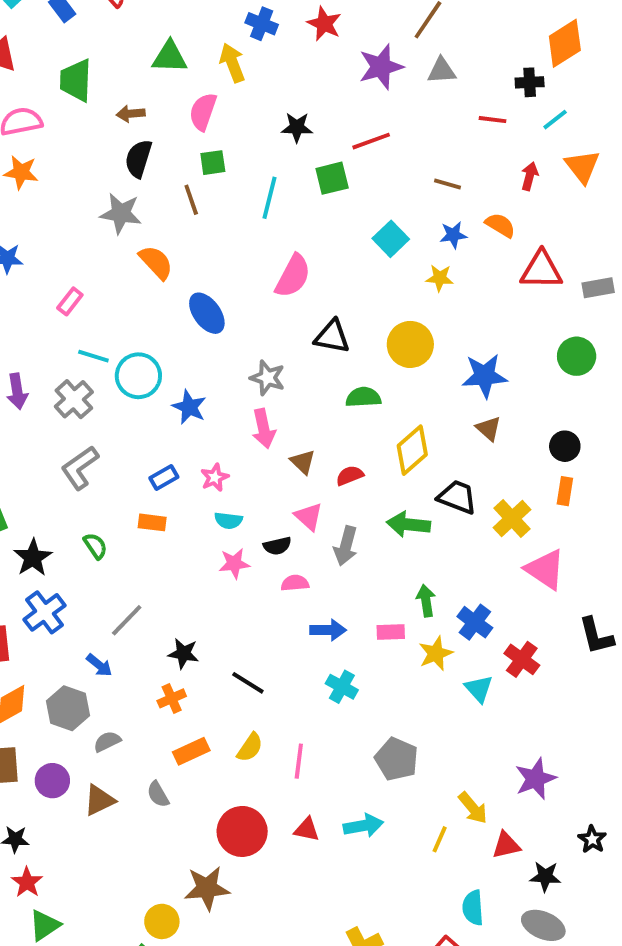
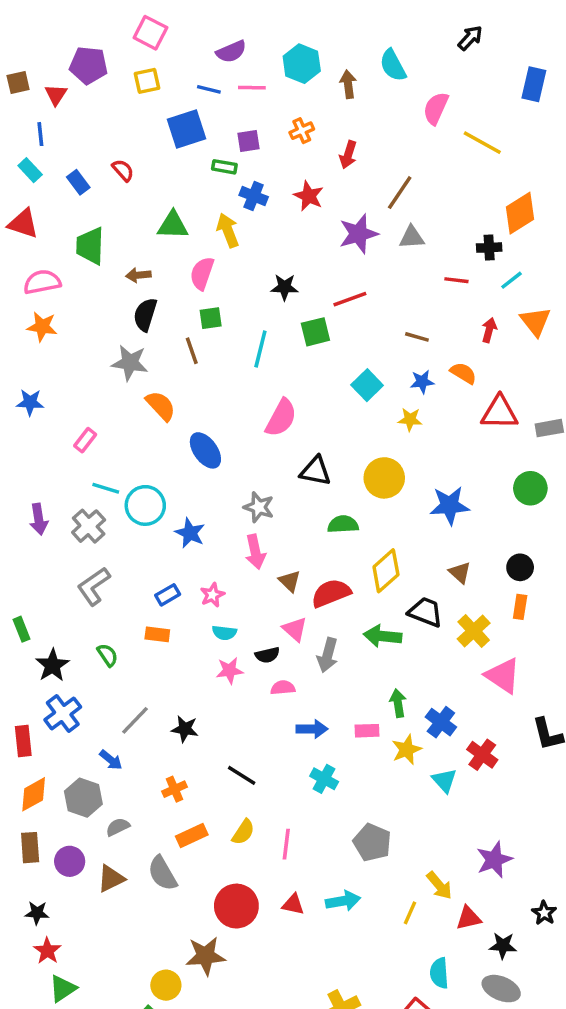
brown triangle: (489, 429) -> (460, 572), moved
red semicircle: (350, 476) -> (331, 593), size x1.6
black star: (183, 653) -> (185, 729), moved
gray semicircle: (158, 794) -> (162, 873), size x1.5

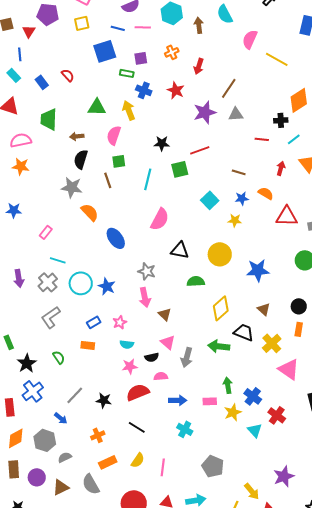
cyan circle: (145, 505) -> (81, 283), moved
red semicircle: (331, 593) -> (138, 392), moved

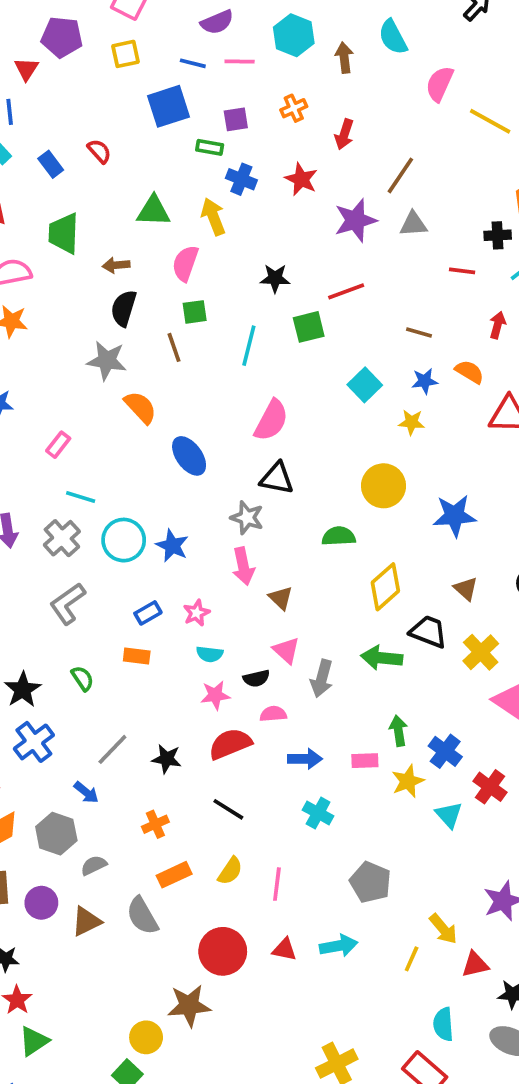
black triangle: (180, 250) -> (277, 478), moved

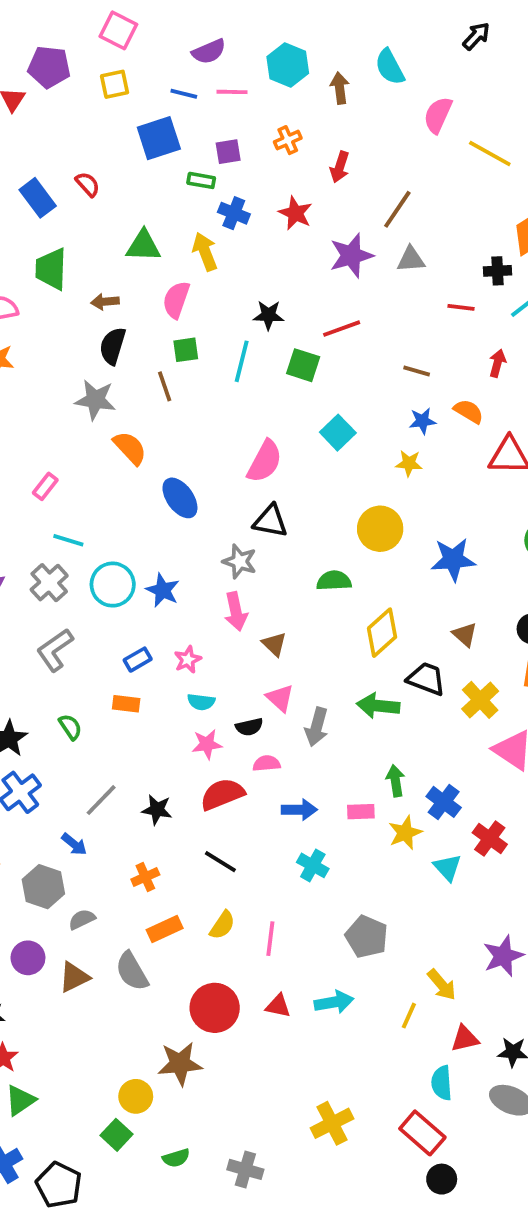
blue rectangle: (51, 164) -> (38, 198), size x1.4
green square: (309, 327) -> (303, 365), turned 32
cyan line: (249, 346) -> (242, 361), moved
cyan square: (365, 385) -> (338, 433), moved
red triangle: (475, 964) -> (465, 1039), moved

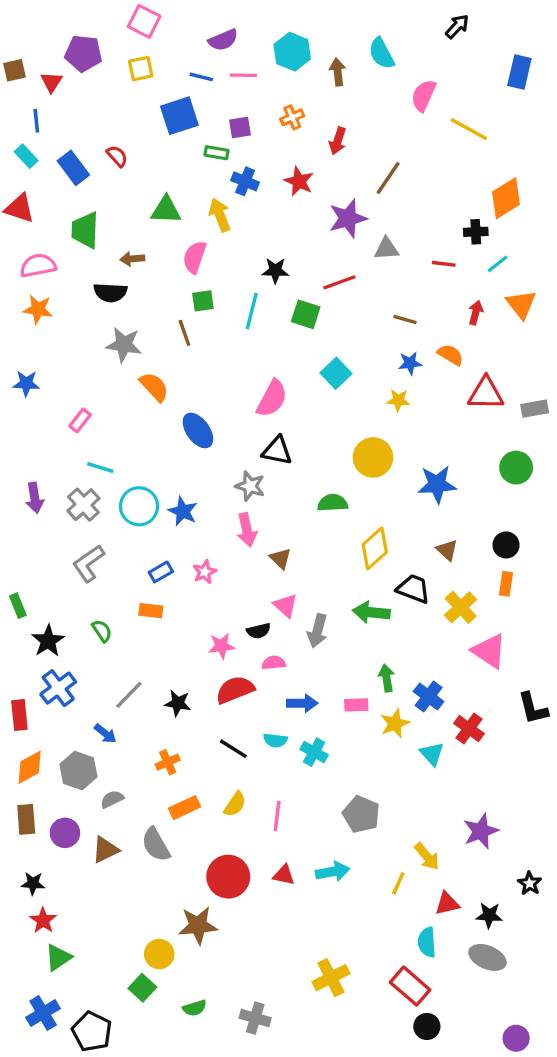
gray triangle: (411, 259) -> (386, 249), moved
black semicircle: (113, 346) -> (110, 292), moved, turned -104
cyan semicircle: (201, 702) -> (275, 740), moved

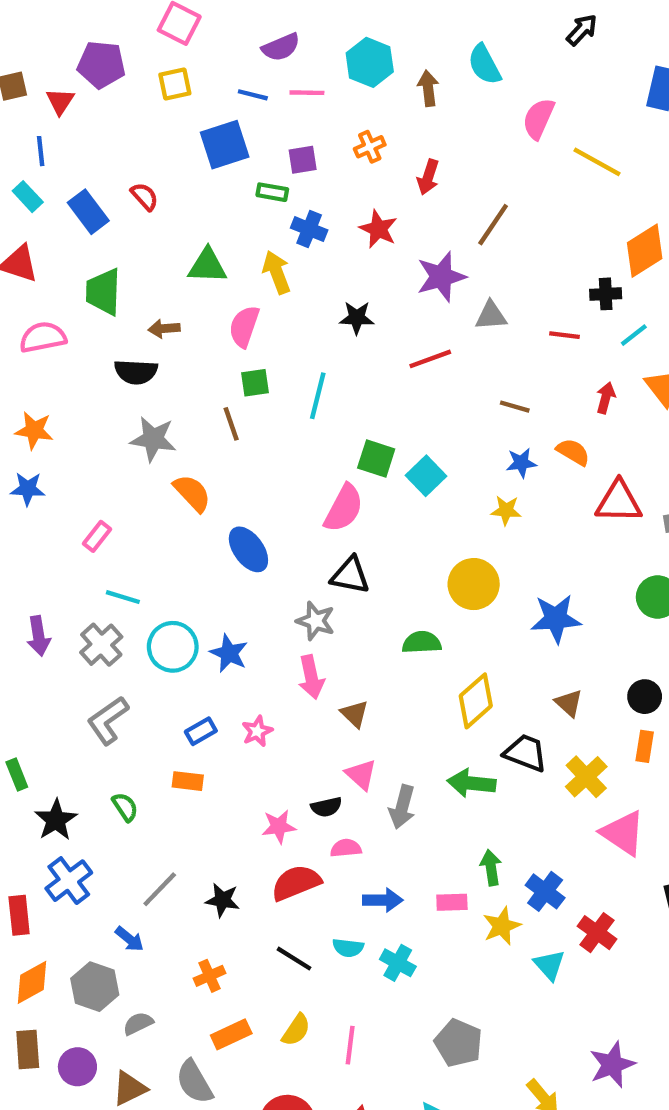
black star: (275, 271) -> (357, 318), moved
orange star: (38, 309) -> (34, 430), moved
green square: (306, 314) -> (376, 458), moved

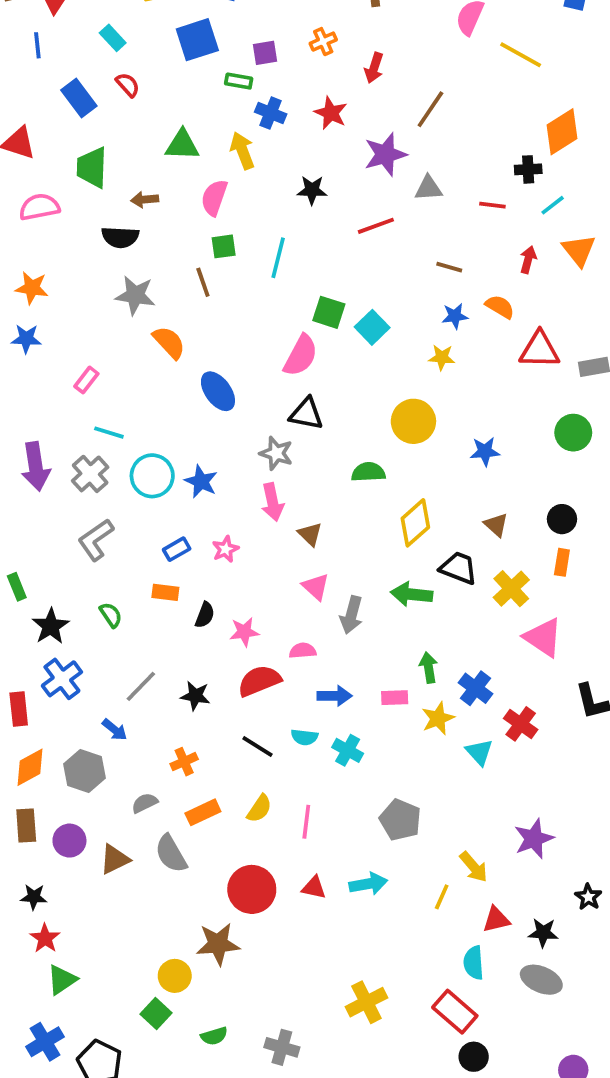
cyan rectangle: (28, 197) -> (113, 38), moved
blue star: (556, 619) -> (485, 451), size x0.7
purple arrow: (38, 636) -> (36, 466), size x1.4
black semicircle: (326, 807) -> (205, 615), moved, turned -56
gray semicircle: (138, 1023) -> (145, 803), moved

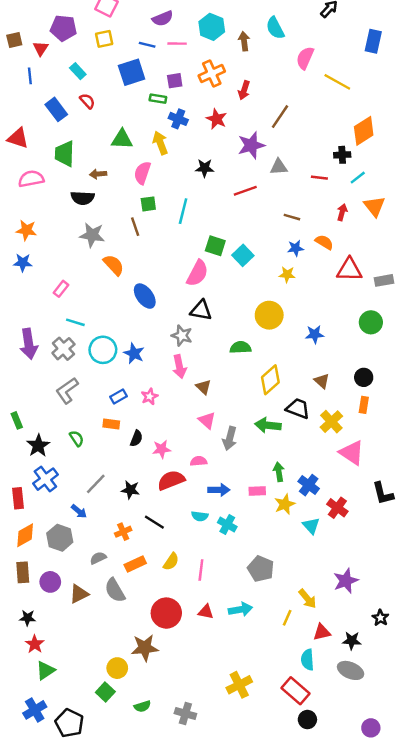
orange cross: (323, 42) -> (212, 74), size x1.5
black line: (257, 747) -> (154, 522), moved

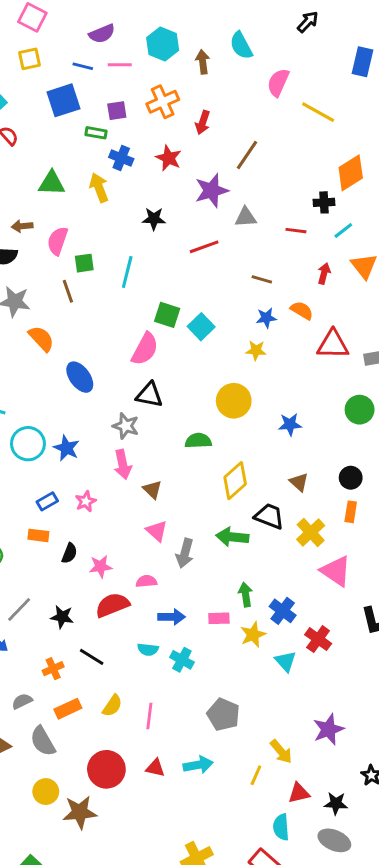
pink semicircle: (142, 173) -> (58, 241), moved
yellow circle: (117, 668) -> (46, 792), moved

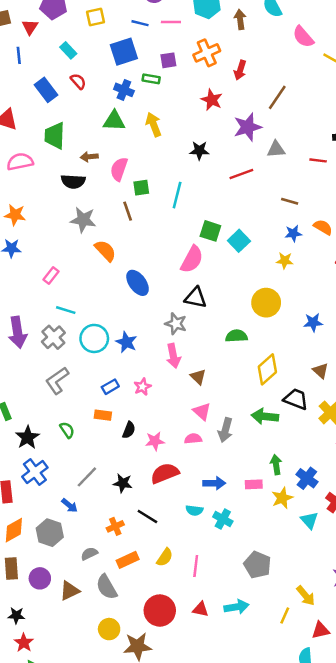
pink semicircle: (278, 83) -> (303, 37), turned -65
blue cross: (121, 158) -> (124, 90), moved
pink semicircle: (146, 581) -> (193, 439), moved

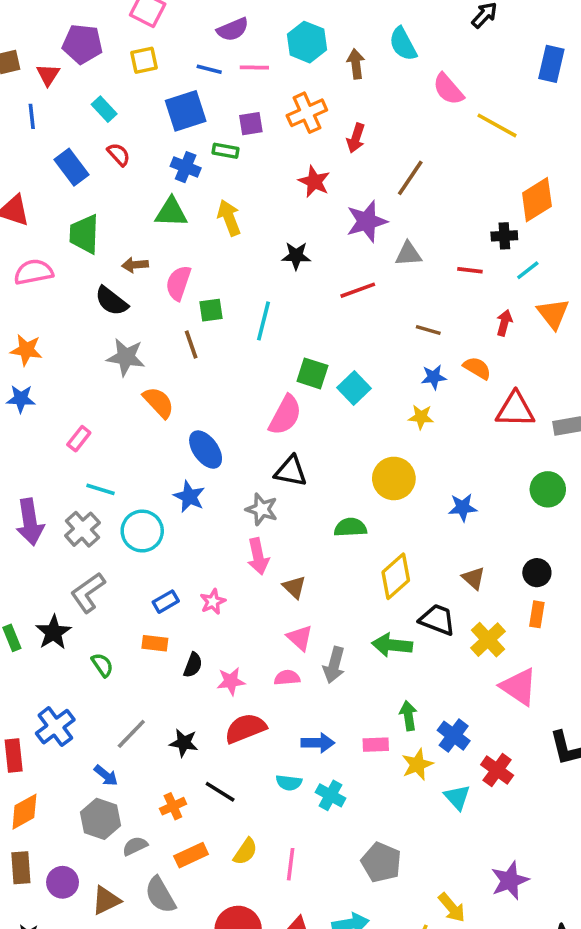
black semicircle: (73, 181) -> (111, 301), turned 35
blue star: (126, 342) -> (189, 497), moved
black star: (27, 437) -> (53, 632), moved
gray hexagon: (50, 533) -> (101, 819), moved

